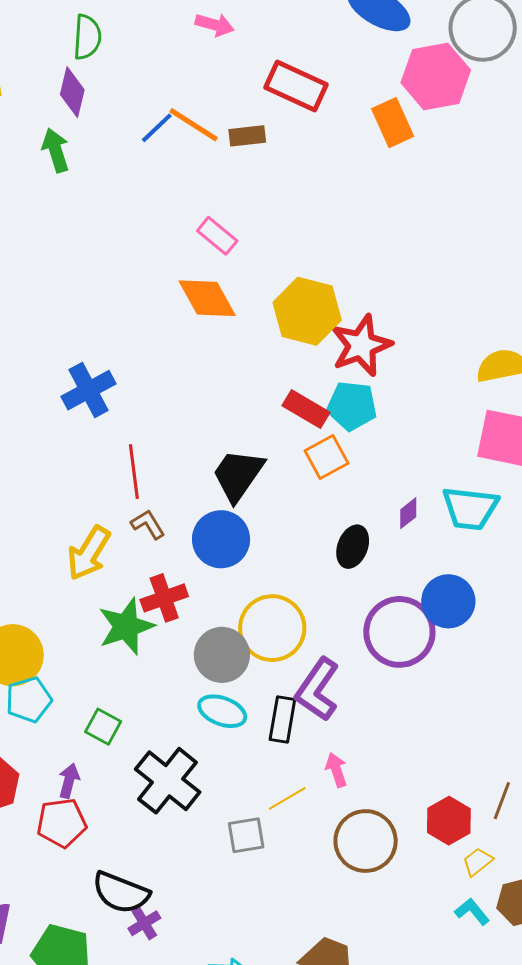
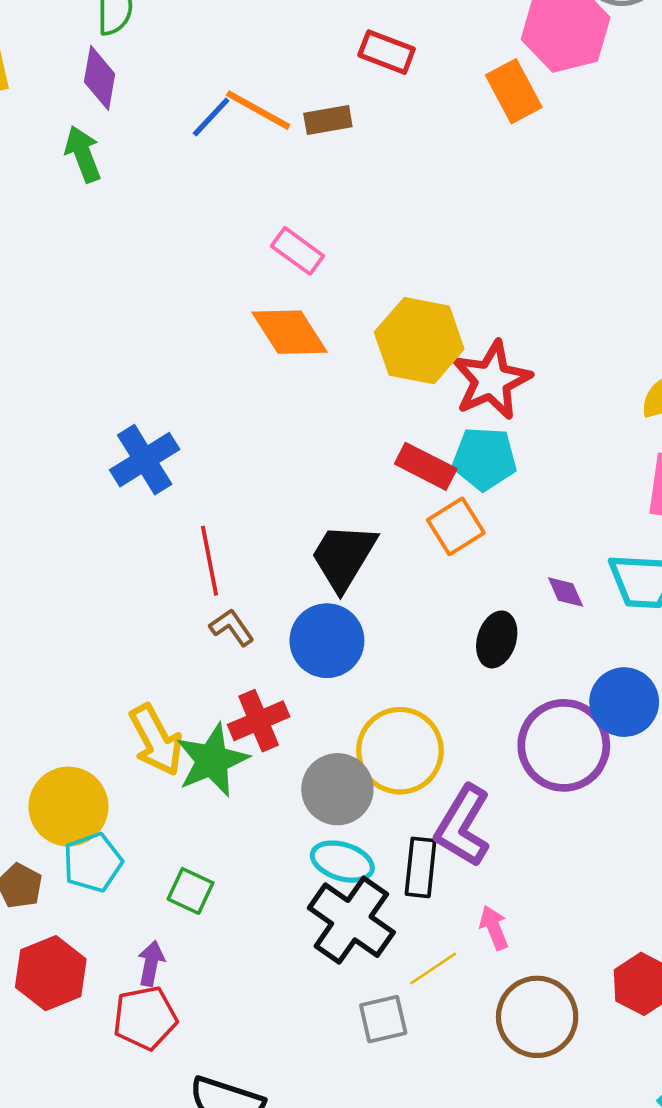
red rectangle: (296, 86) -> (387, 52), size x0.7
purple diamond: (408, 513) -> (566, 592), turned -72
yellow arrow: (89, 553) -> (156, 740), moved, turned -56
black cross: (168, 781) -> (351, 920), moved

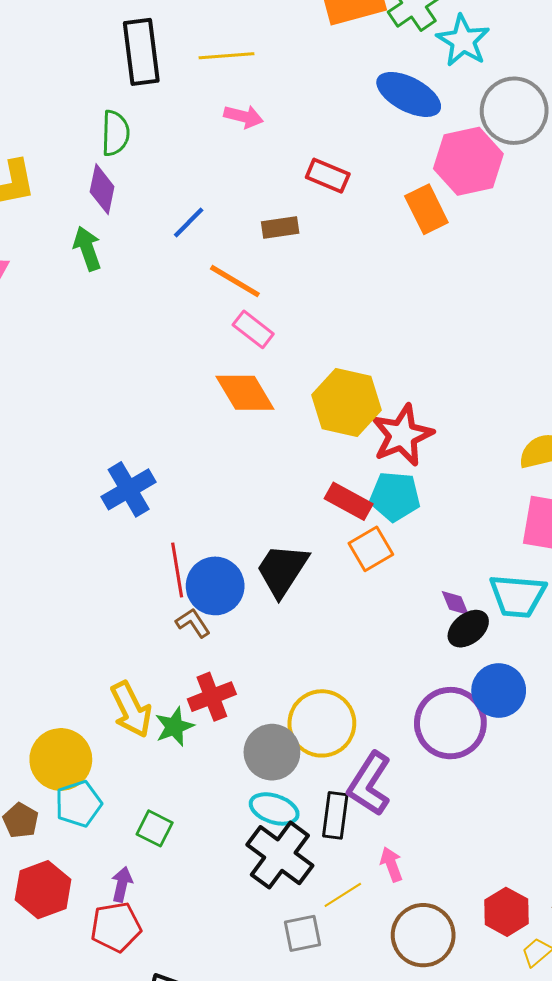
orange line: (258, 110) -> (235, 281), moved
black ellipse: (497, 639) -> (468, 629), moved, turned 33
blue circle: (327, 641) -> (215, 586), moved
green star: (212, 760) -> (174, 727), size x0.7

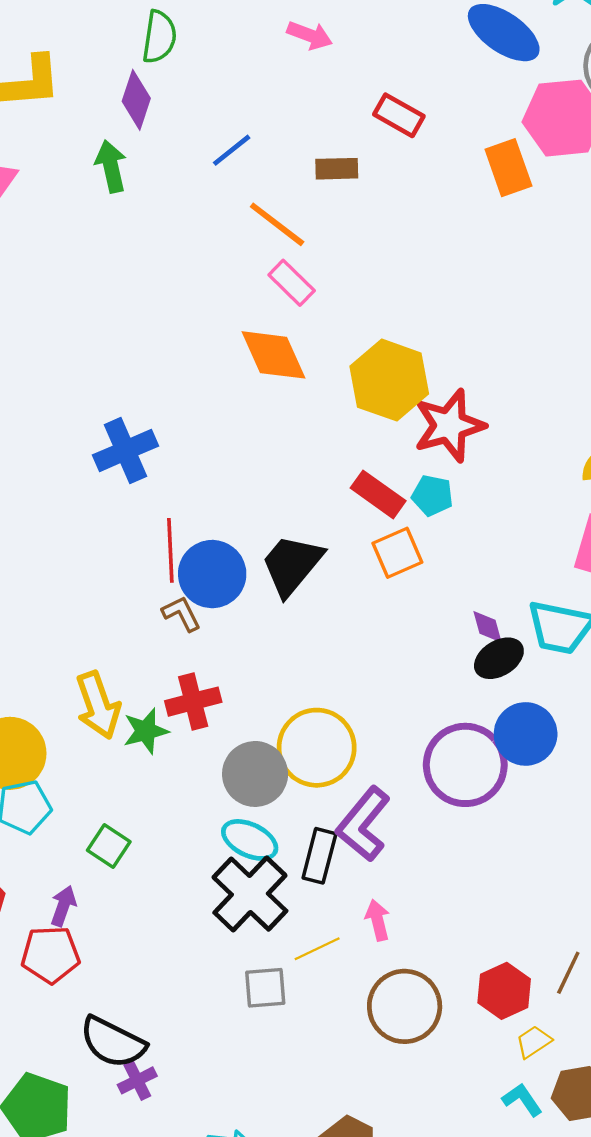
cyan pentagon: (395, 496) -> (432, 495), size x0.7

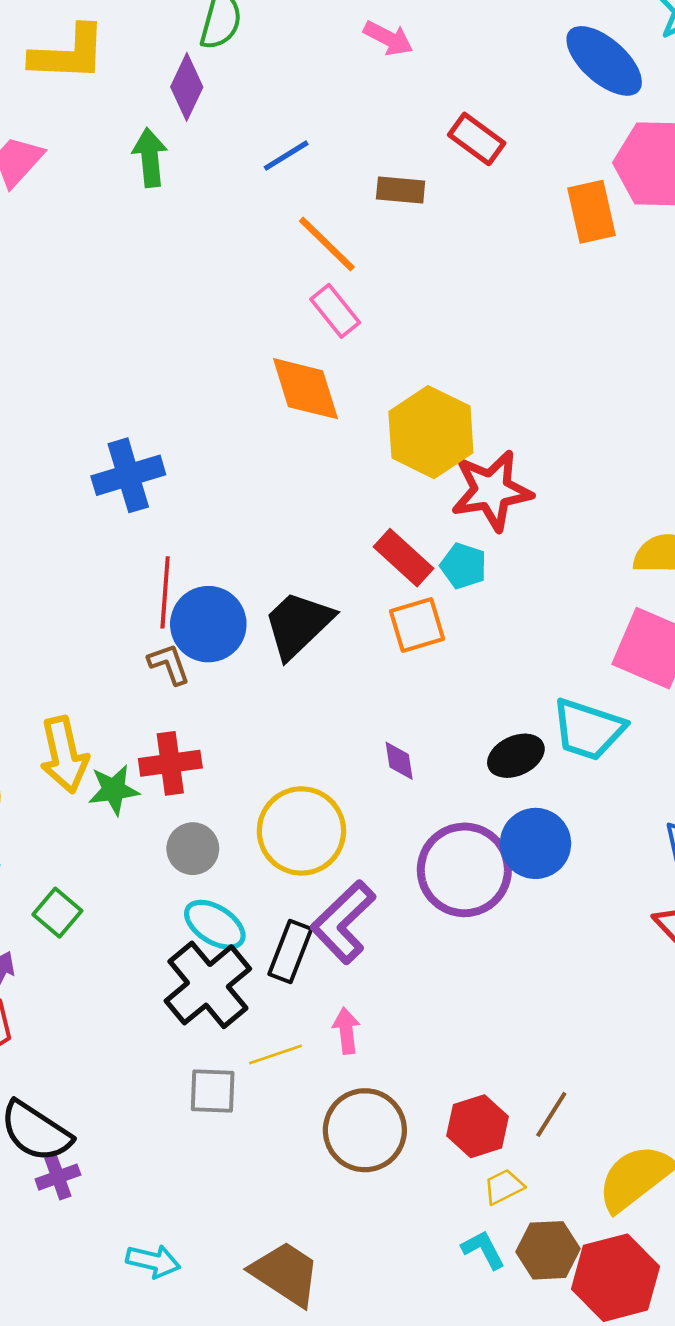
purple diamond: (487, 627) -> (399, 761), moved
gray circle: (255, 774) -> (193, 849), moved, size x0.7

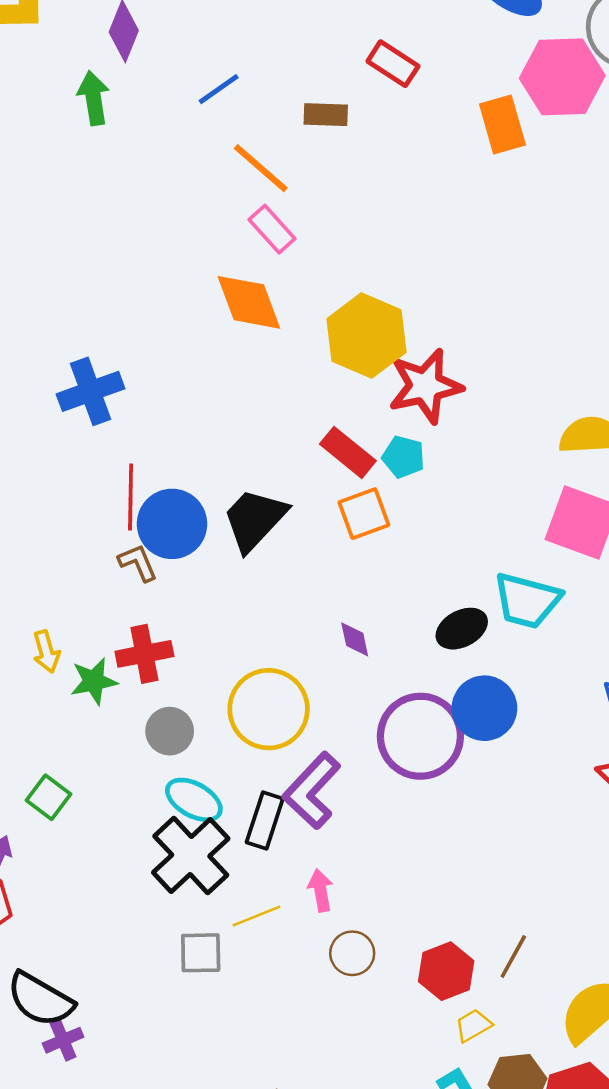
yellow arrow: (64, 755) -> (46, 652), size x0.6
brown circle: (365, 1130) -> (352, 953), moved, size x0.6

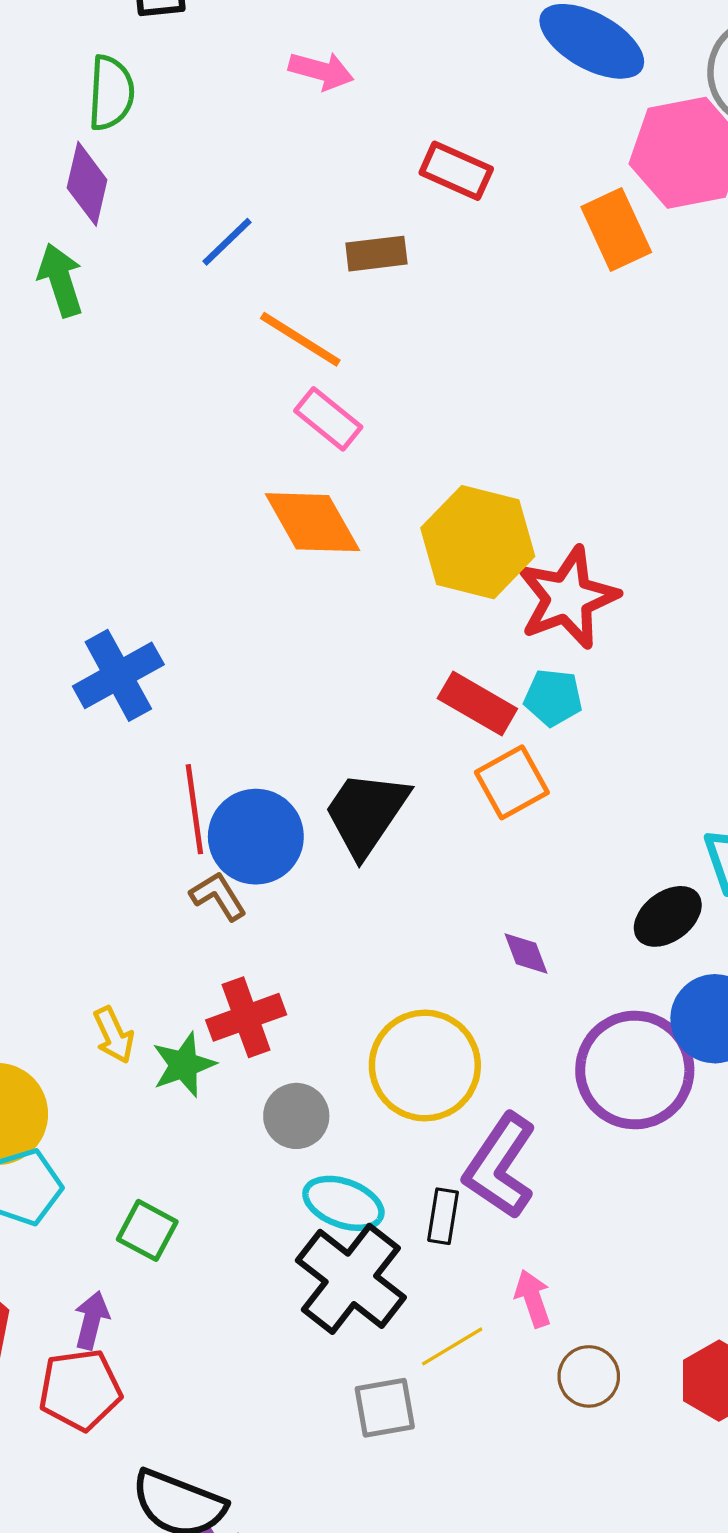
black rectangle: (265, 821) -> (443, 1216), size x0.7

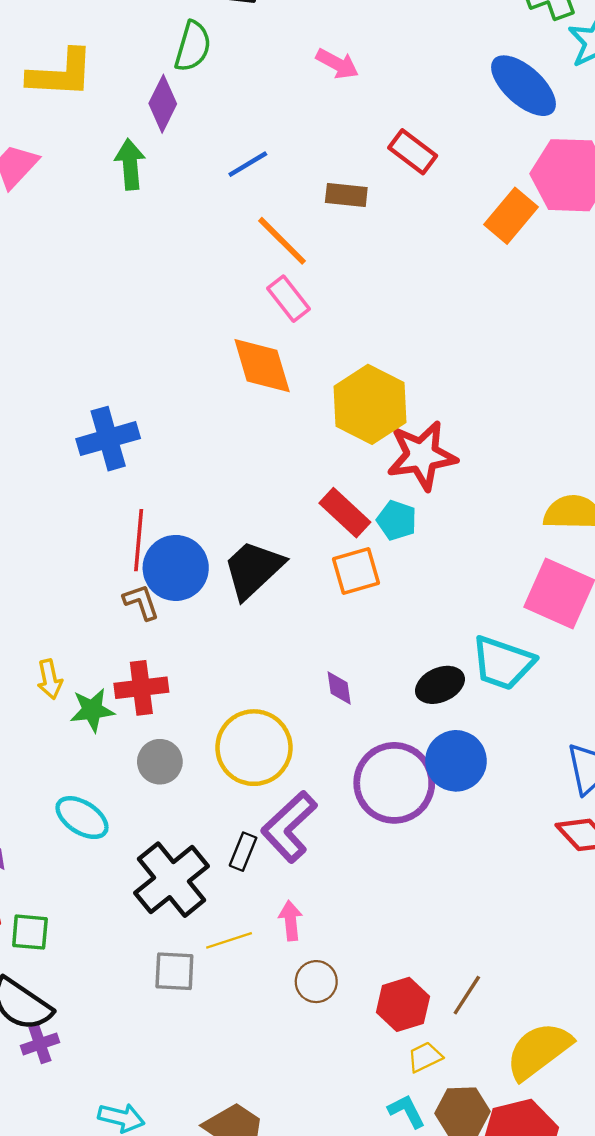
orange rectangle: (616, 229) -> (511, 216), turned 52
cyan ellipse: (343, 1203) -> (82, 818), moved
green square: (147, 1230) -> (30, 932), moved, turned -36

